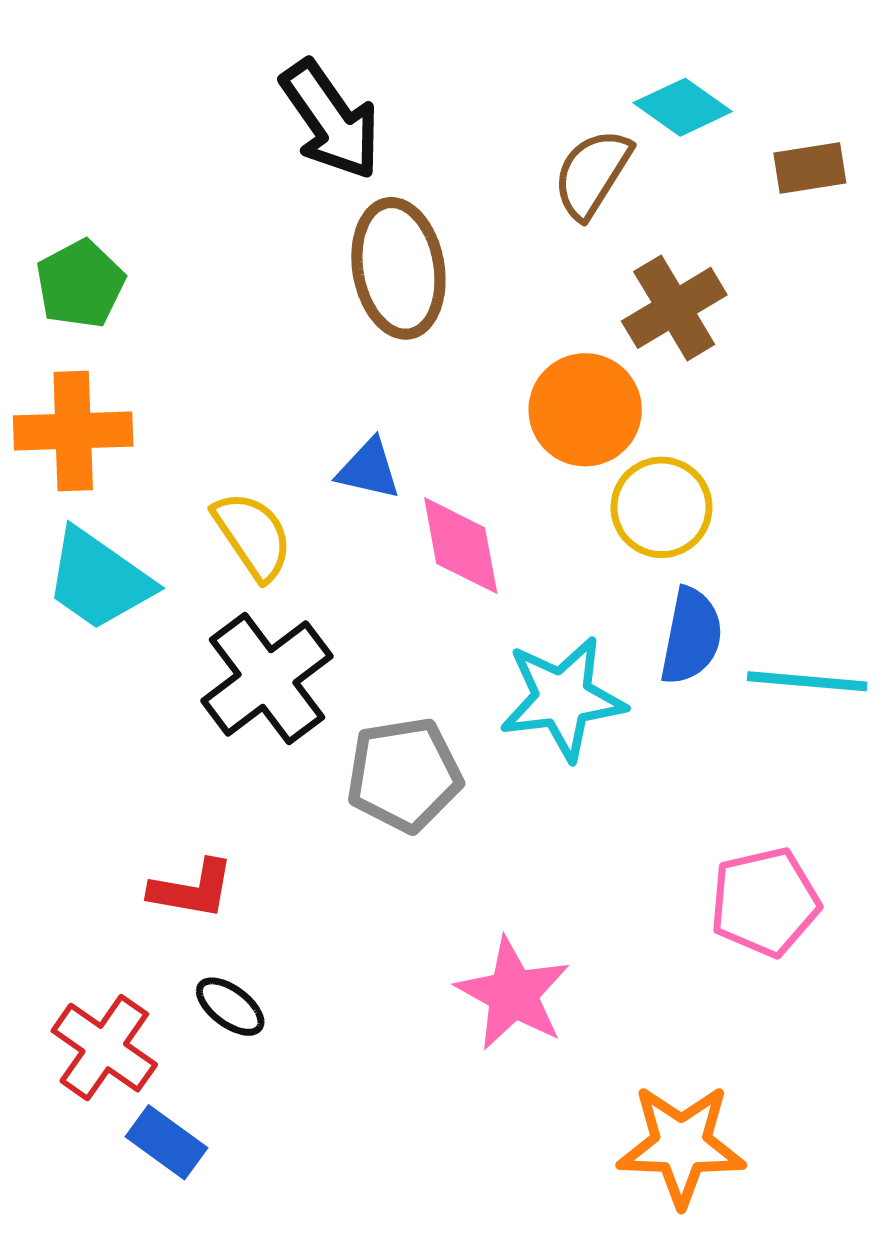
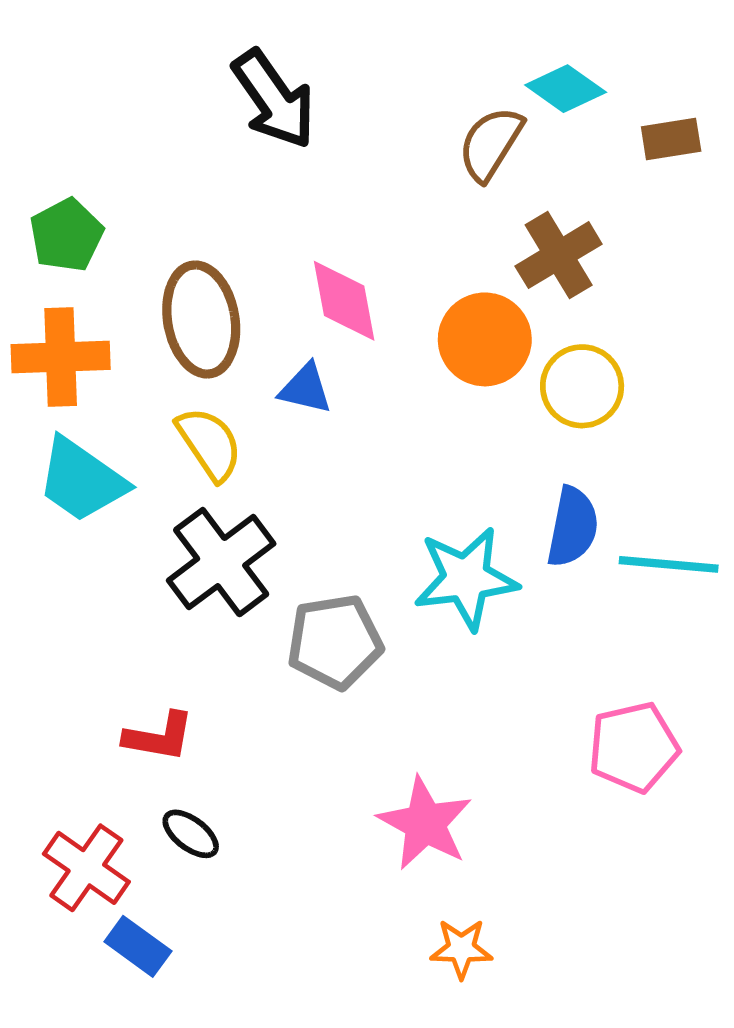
brown ellipse: (398, 268) -> (201, 319), moved
yellow circle: (661, 507) -> (582, 386), moved
pink diamond: (461, 546) -> (344, 301), moved
orange star: (681, 1145) -> (461, 949), moved, size x0.6

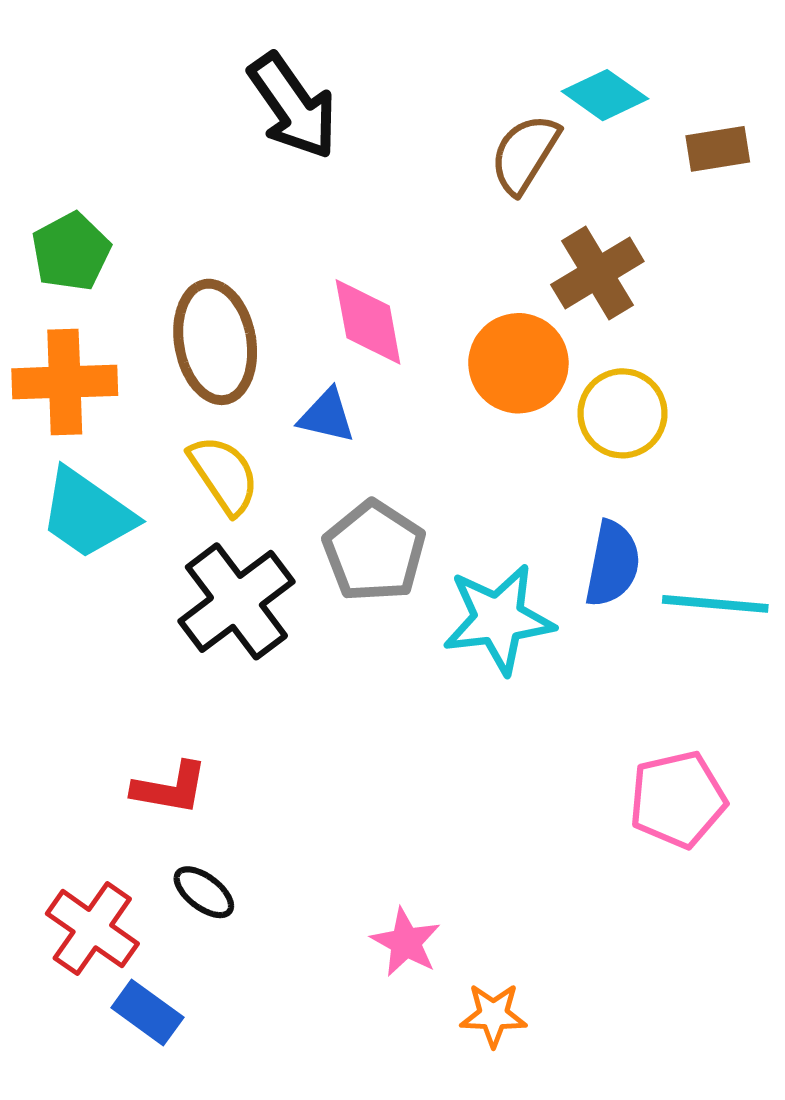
gray pentagon: (335, 642) -> (374, 551), moved, turned -30
pink star: (425, 823) -> (406, 942), moved, size x0.7

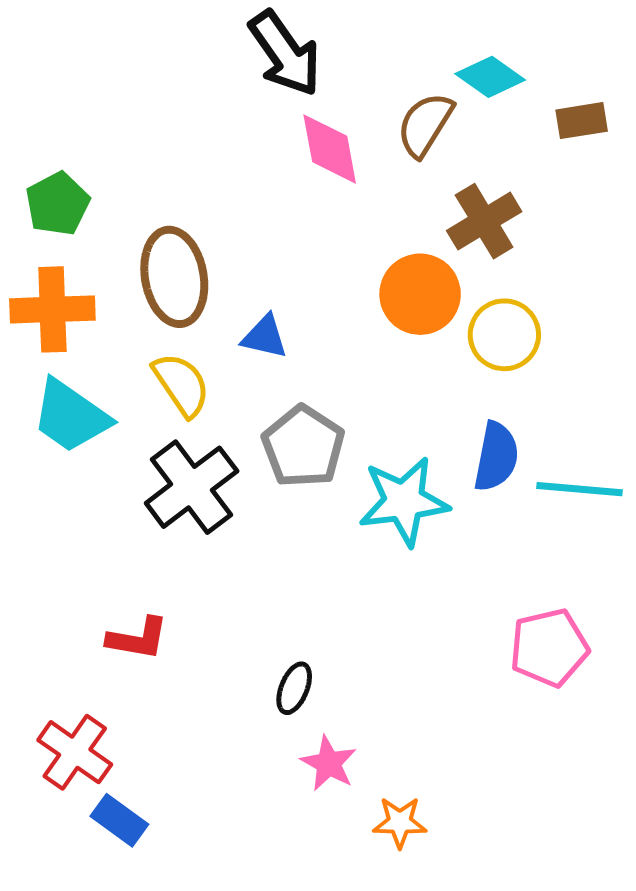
black arrow: (293, 106) -> (285, 53), moved
pink diamond: (368, 322) -> (330, 149), moved
black ellipse: (204, 892) -> (294, 688), moved, turned 75

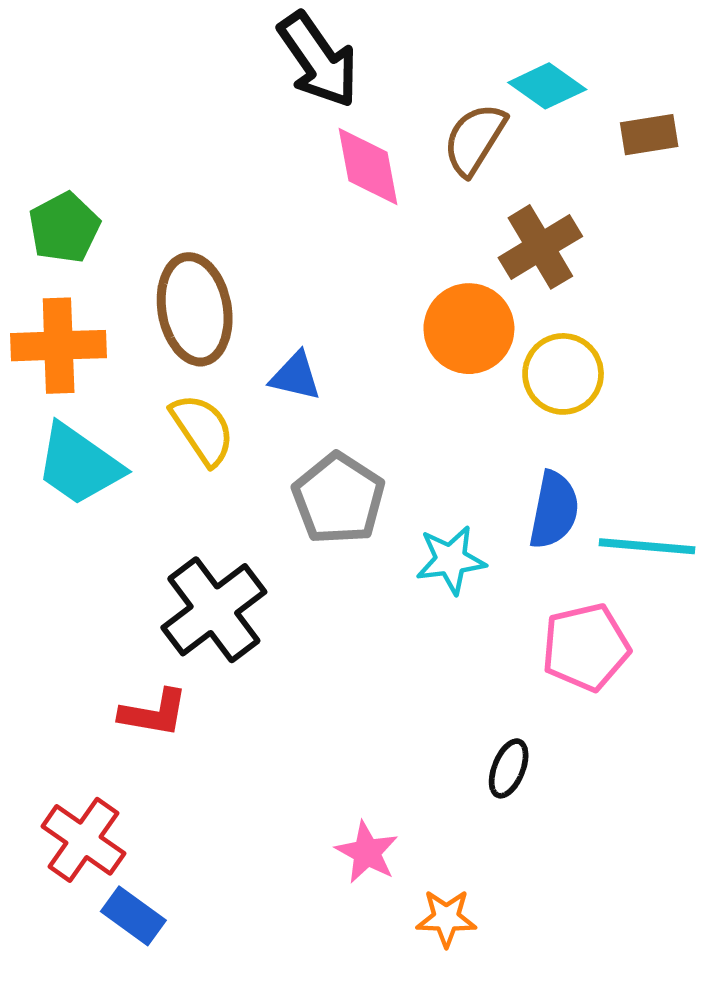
black cross: (192, 487) -> (214, 610), moved
cyan star: (404, 501) -> (451, 560), size x0.7
pink pentagon: (549, 648) -> (586, 647), moved
black ellipse: (294, 688) -> (509, 768), moved

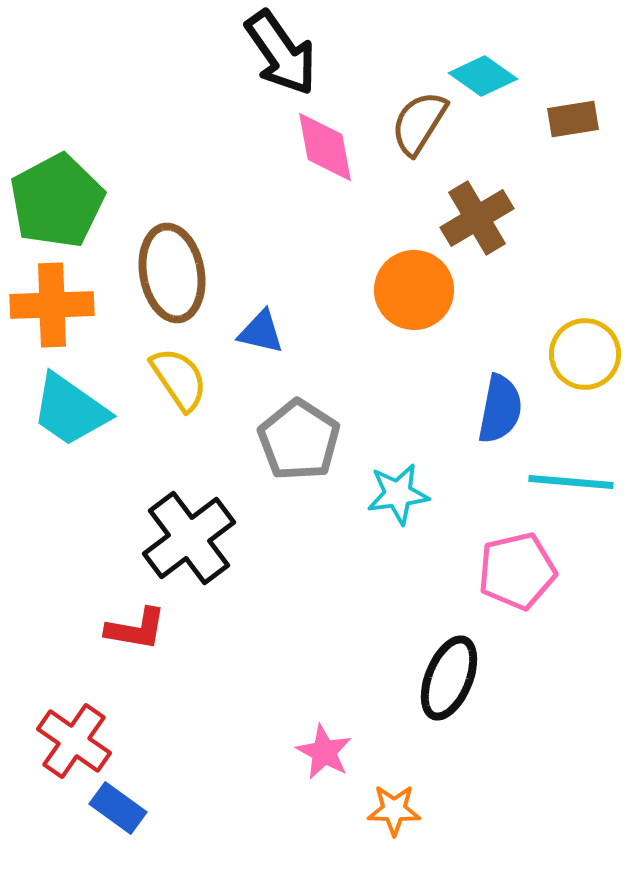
green pentagon: (64, 228) -> (57, 201), size x1.5
yellow circle: (563, 374) -> (585, 354), moved
blue semicircle: (554, 510) -> (500, 409), moved
black ellipse: (509, 768) -> (449, 678), size x1.6

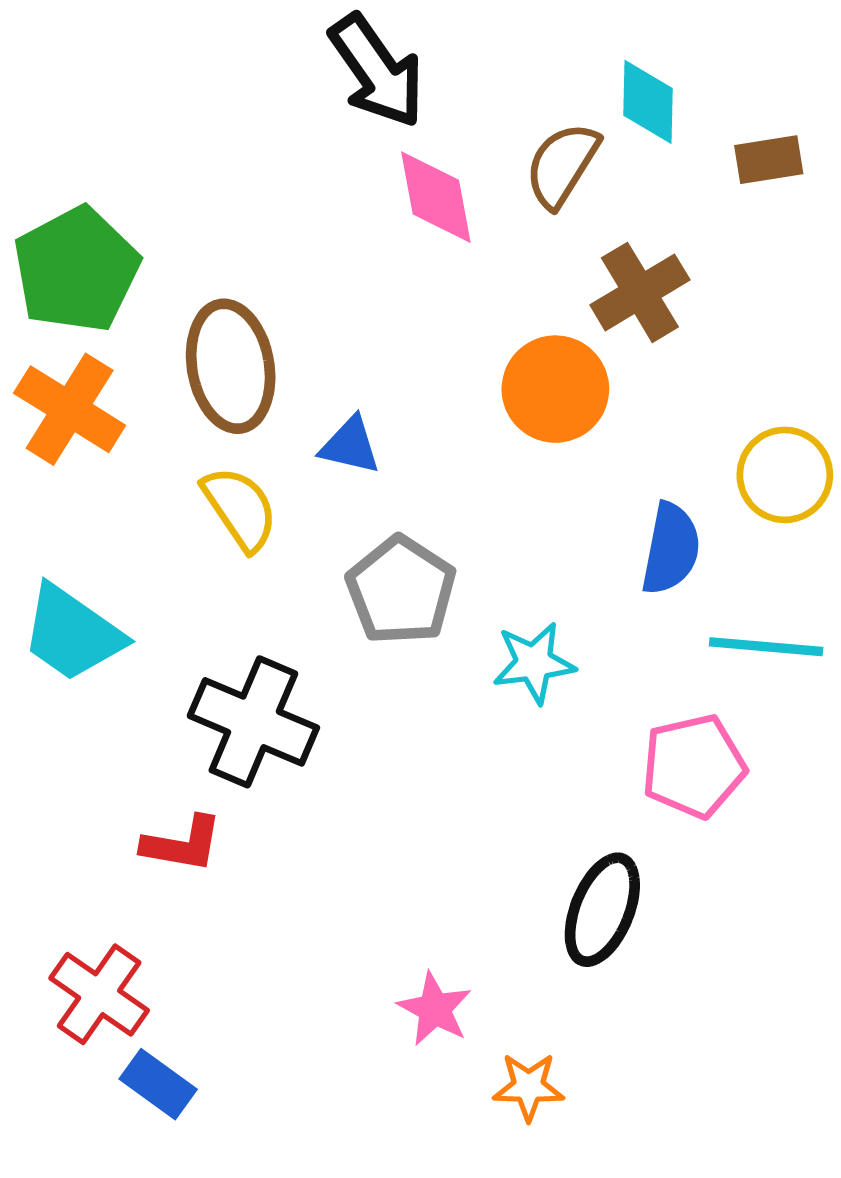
cyan diamond: (483, 76) -> (648, 102), turned 56
orange cross: (52, 305) -> (70, 409), turned 34
cyan trapezoid: (70, 410) -> (72, 633), moved
black cross: (189, 538) -> (253, 722), turned -30

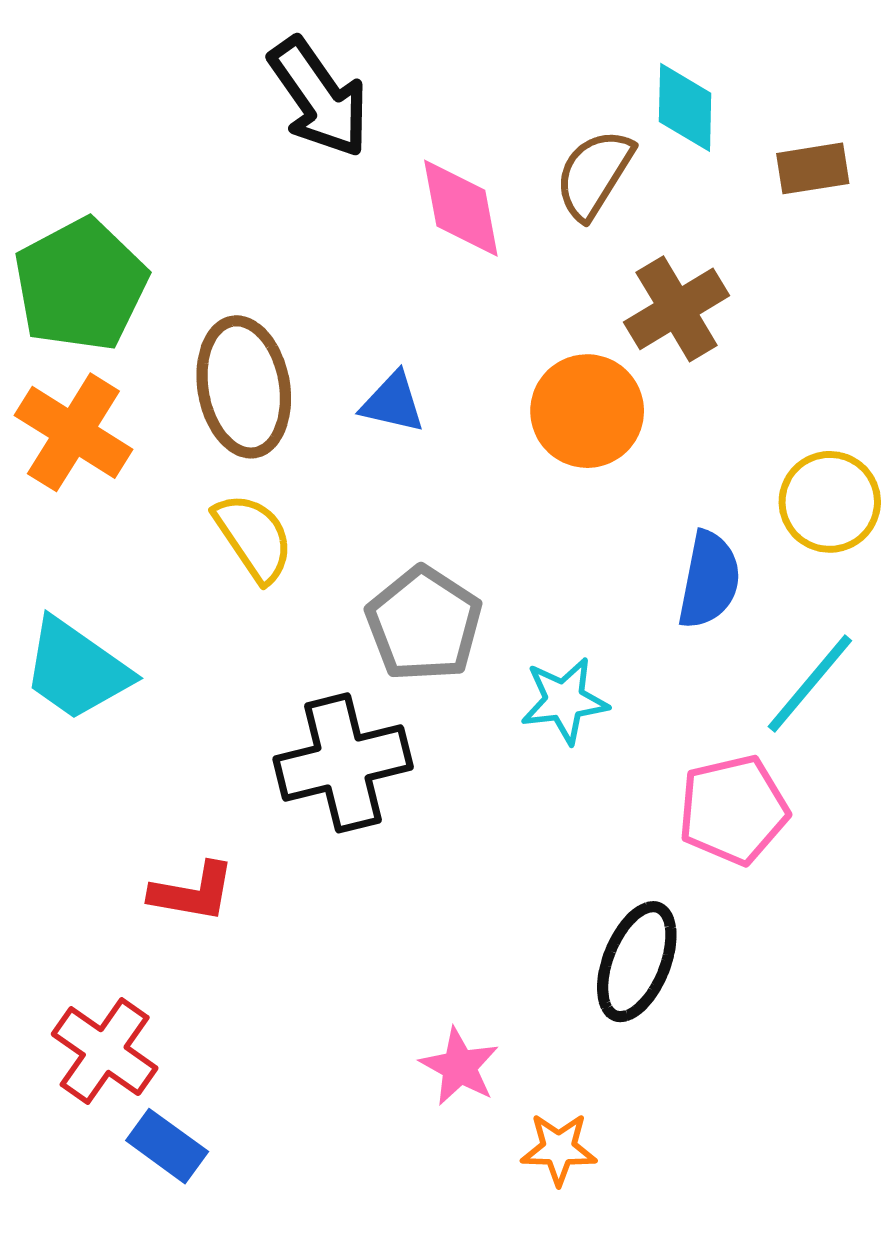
black arrow: (377, 71) -> (319, 97), moved
blue triangle: (350, 445) -> (393, 403), moved
cyan line: (766, 647) -> (810, 684), turned -55
black cross: (253, 722) -> (343, 763), moved, turned -37

